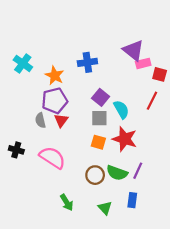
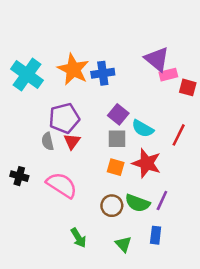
cyan cross: (23, 63) -> (27, 75), size x1.4
orange star: (55, 75) -> (73, 69), moved, size x1.4
red line: (152, 101) -> (179, 135), moved
cyan semicircle: (121, 109) -> (143, 129), turned 150

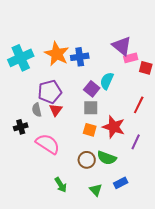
cyan cross: (27, 75) -> (21, 58), turned 30
cyan semicircle: (143, 129) -> (107, 81), moved, turned 84
black cross: (19, 176) -> (21, 127), moved, turned -32
purple line: (162, 201) -> (136, 142), moved
blue rectangle: (156, 235) -> (121, 183), turned 56

